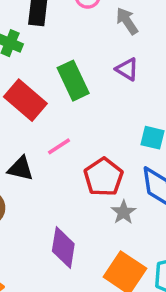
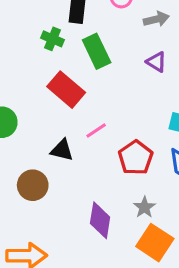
gray arrow: (127, 21) -> (156, 19), turned 110
green rectangle: (73, 81) -> (97, 51), moved
gray star: (124, 212) -> (144, 207), moved

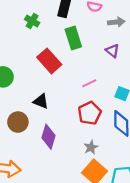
green cross: (52, 39) -> (32, 21), moved
pink line: (96, 130) -> (89, 83), moved
purple diamond: (100, 220) -> (48, 137), moved

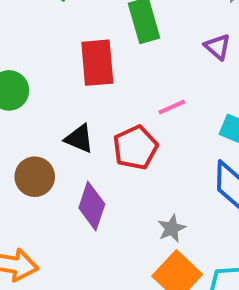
red rectangle: (49, 61) -> (97, 63), turned 35
red pentagon: (90, 113) -> (135, 148), moved

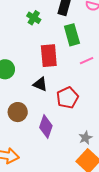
pink line: (172, 107) -> (87, 61), moved
black triangle: (79, 139) -> (40, 84), moved

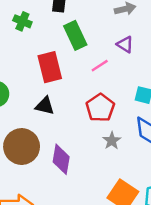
red pentagon: (68, 98) -> (100, 108), moved
brown circle: (18, 112) -> (22, 147), size x1.4
gray star: (85, 138) -> (112, 141), moved

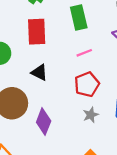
pink line: (100, 66) -> (84, 53), moved
red rectangle: (50, 67) -> (37, 32), moved

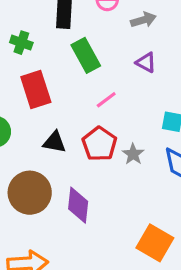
red pentagon: (87, 84) -> (99, 144), moved
gray star: (91, 115) -> (133, 154), moved

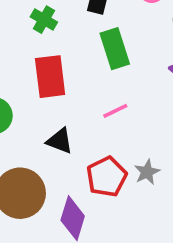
pink line: (106, 100) -> (115, 111), moved
red pentagon: (99, 144) -> (107, 177), moved

